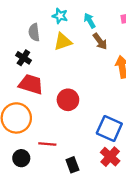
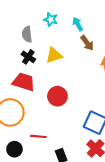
yellow triangle: (63, 42) -> (54, 55), moved
black cross: (23, 58) -> (28, 57), moved

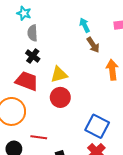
cyan star: (51, 20) -> (24, 13), moved
yellow triangle: (54, 55) -> (59, 74), moved

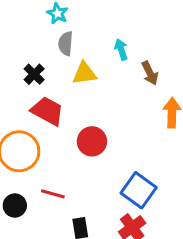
cyan arrow: (85, 25) -> (121, 49), moved
black cross: (33, 56) -> (34, 74), moved
yellow triangle: (59, 74) -> (84, 73), moved

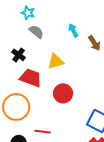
gray semicircle: (66, 43) -> (36, 32), turned 133
yellow triangle: (84, 73) -> (56, 61), moved

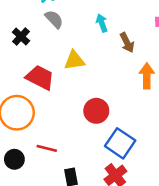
black cross: (19, 55) -> (21, 36), moved
red circle: (63, 93) -> (96, 111), moved

